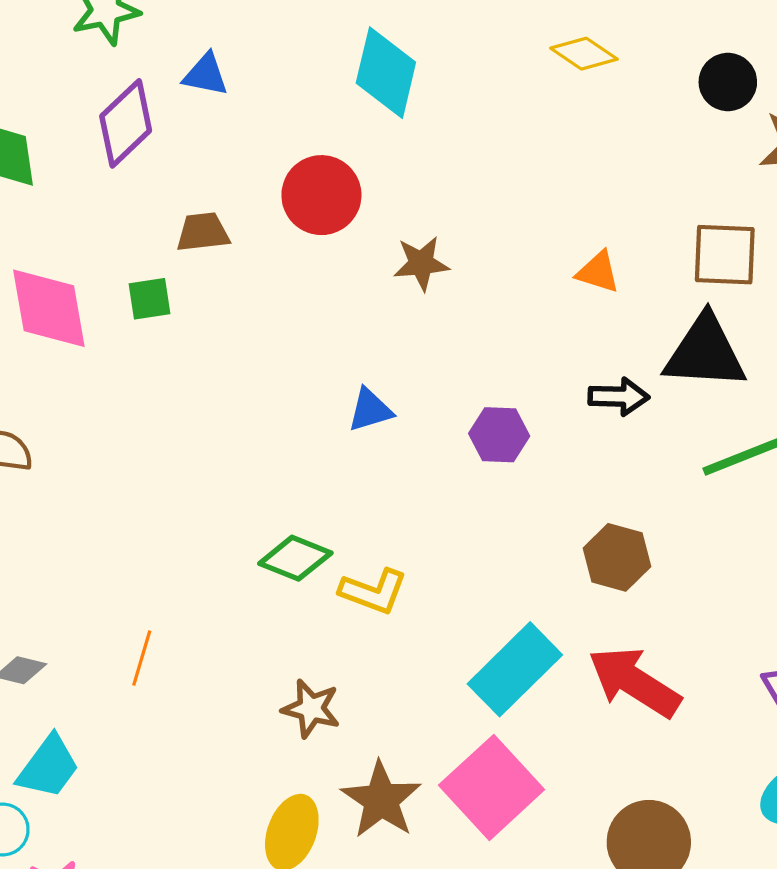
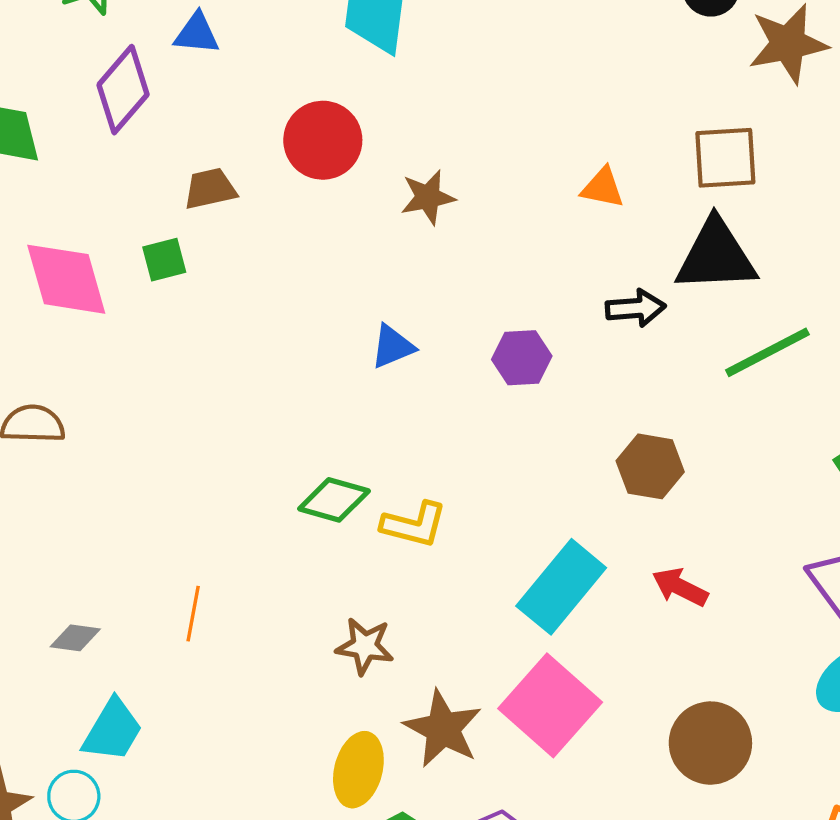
red arrow: (634, 682) -> (680, 587), size x0.6

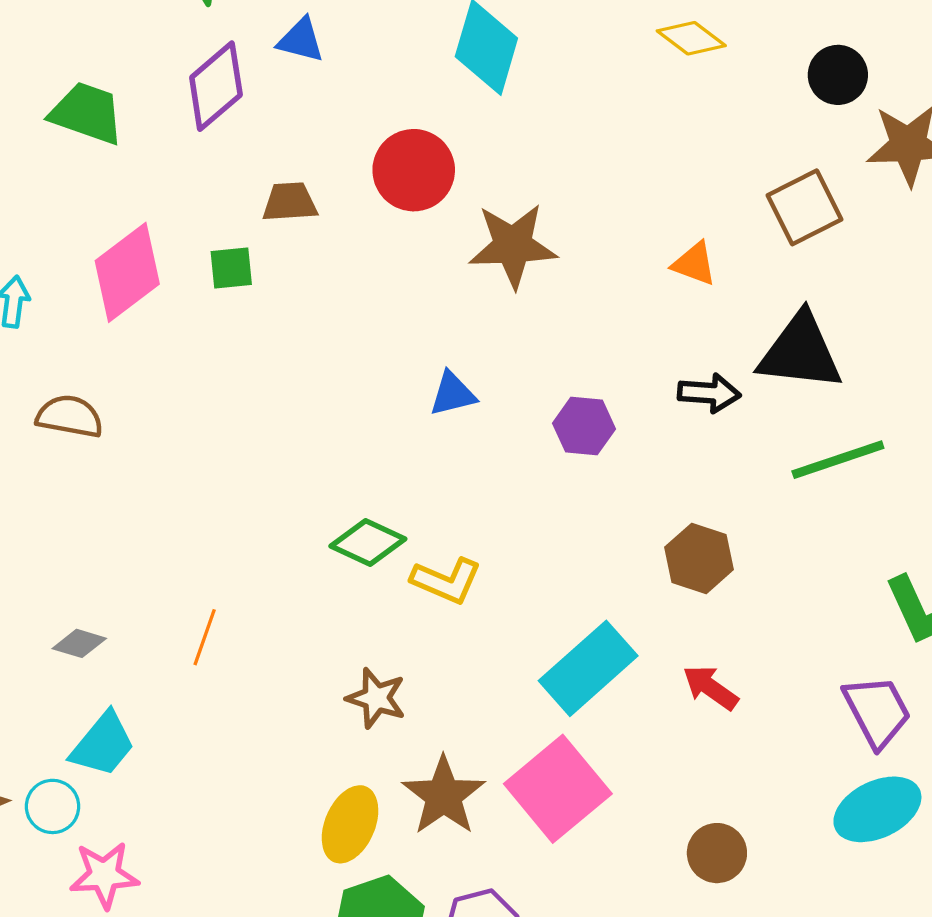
brown square: (725, 158) -> (805, 207), moved, turned -32
brown star: (428, 197) -> (513, 246), size x1.5
pink diamond: (66, 279) -> (127, 272), turned 60
brown circle: (710, 743) -> (717, 853), size x0.7

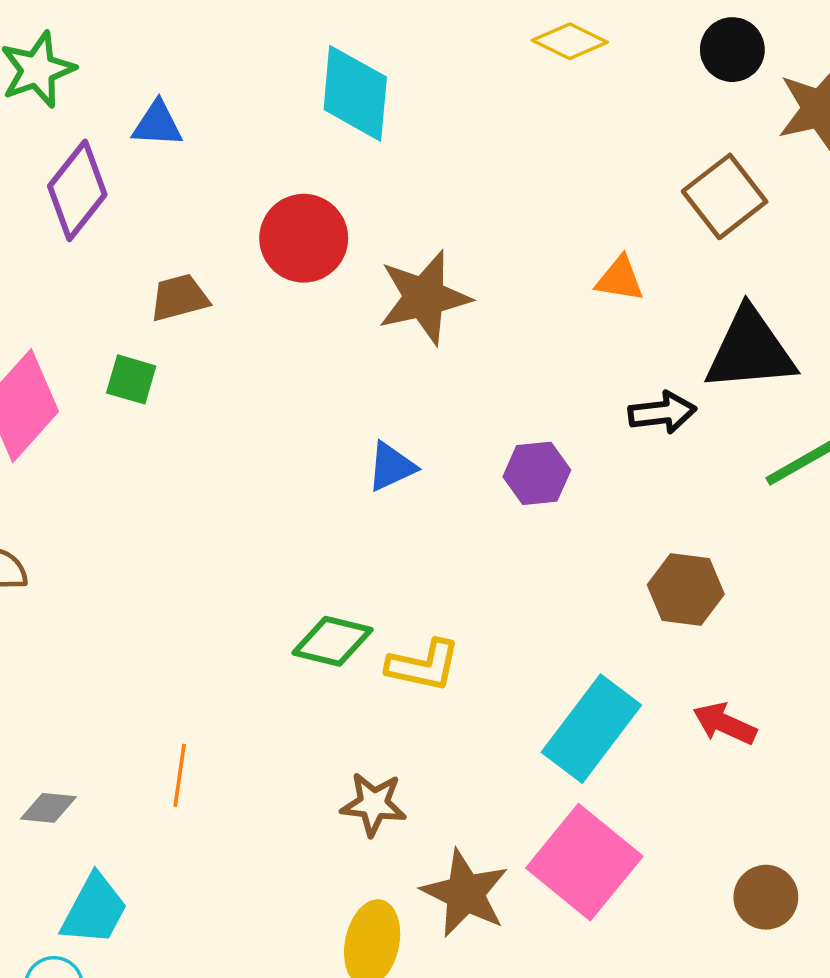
green square: (231, 268) -> (131, 379), turned 33

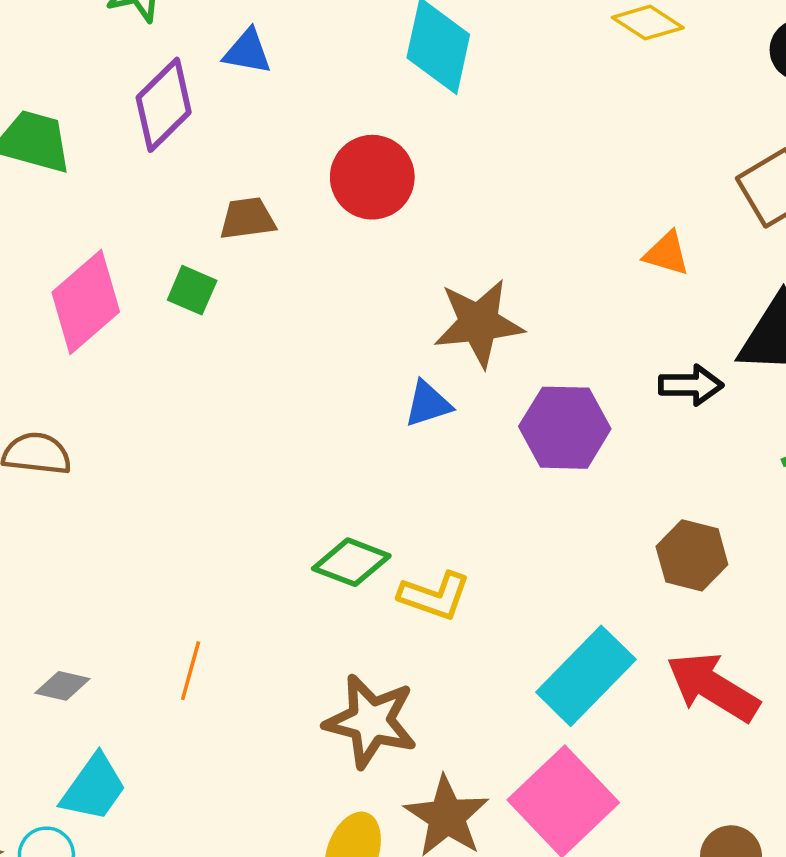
brown star: (424, 297) -> (479, 323), moved
purple hexagon: (537, 473) -> (565, 428), size x1.4
red arrow: (725, 724) -> (713, 687), size x1.6
brown star: (374, 804) -> (371, 721), size x1.5

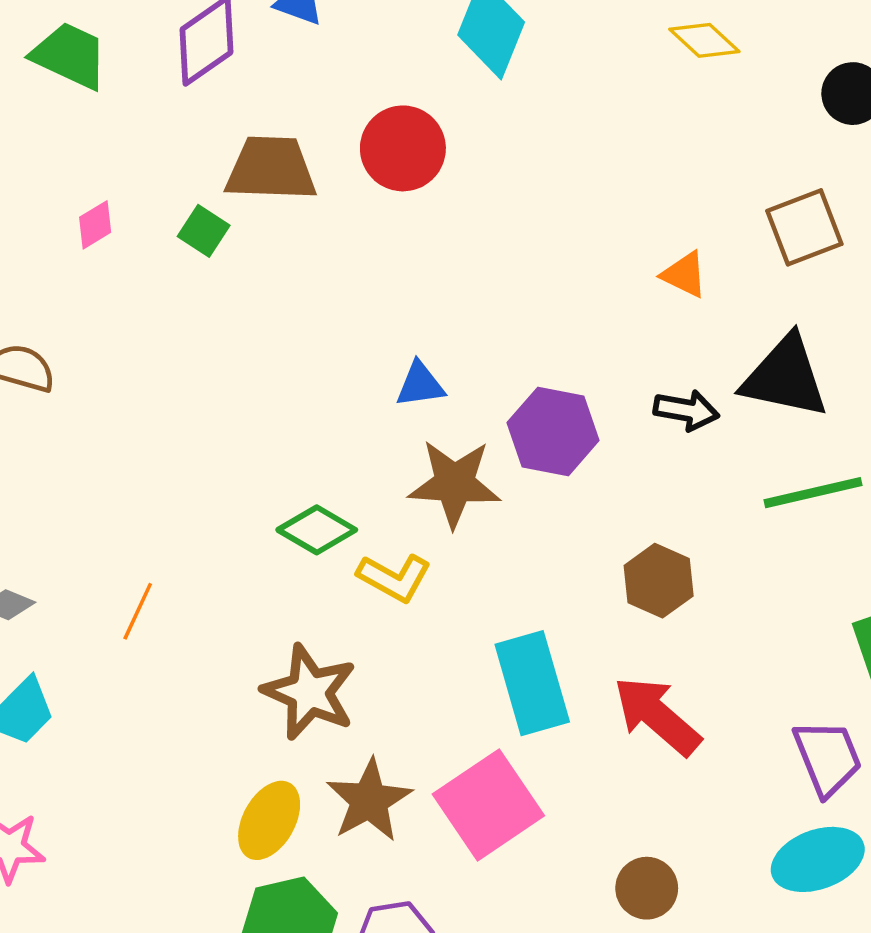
brown trapezoid: (247, 219) -> (271, 169), size x1.6
pink diamond: (86, 302) -> (95, 225), size x0.5
brown star: (479, 323) -> (454, 484), moved
cyan rectangle: (586, 676) -> (532, 683), turned -70

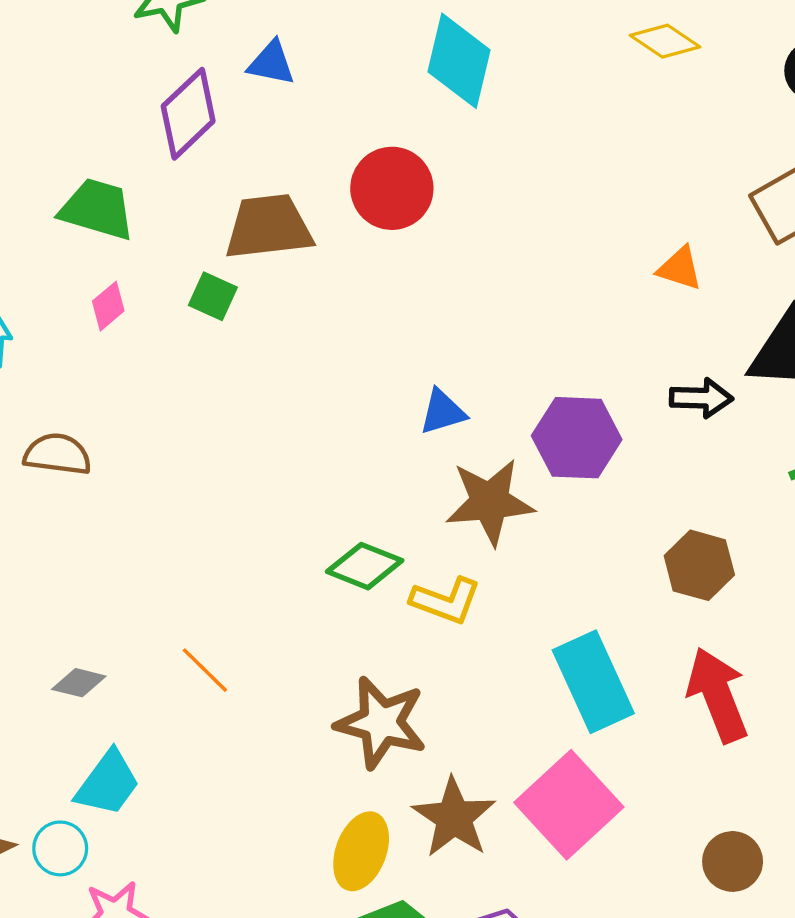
green trapezoid: (70, 56) -> (97, 209), moved
orange line: (138, 611) -> (205, 670), turned -62
red arrow: (657, 716) -> (718, 695), turned 36

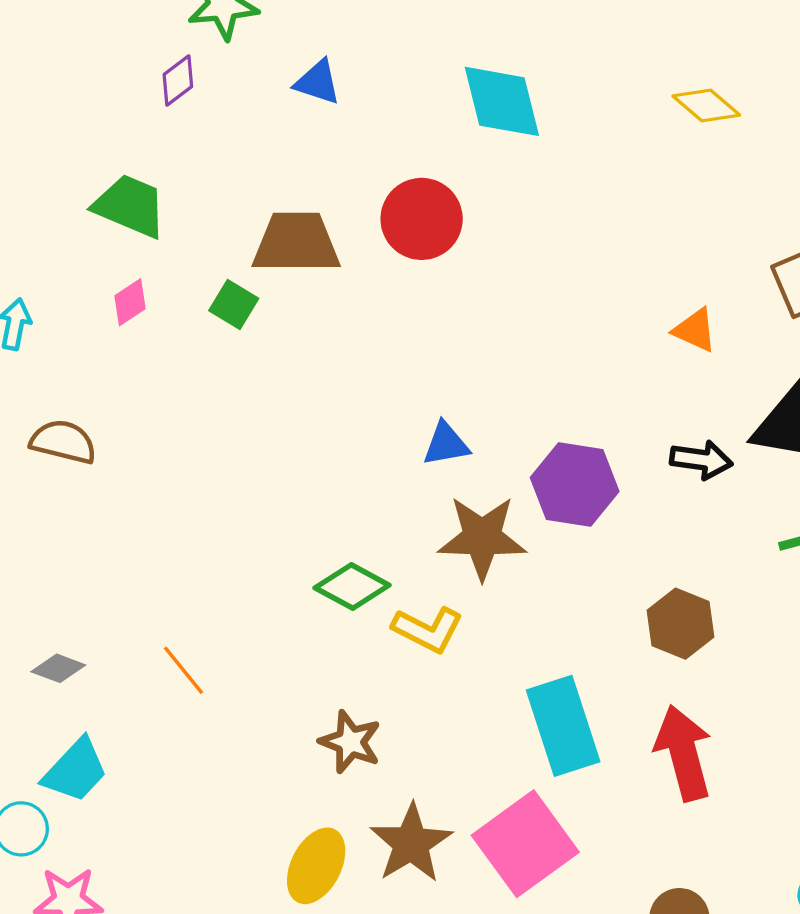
cyan diamond: (459, 61) -> (502, 101), turned -34
purple diamond: (188, 114) -> (178, 81), moved, size x0.6
brown star: (381, 723) -> (350, 742), size x0.7

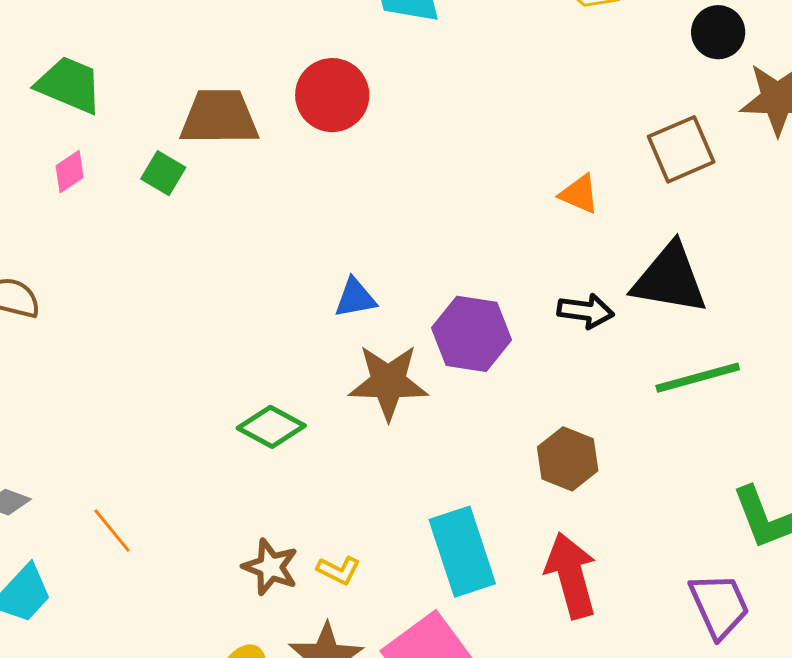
yellow L-shape: (428, 630) -> (339, 570), moved, size x0.7
orange line: (183, 670) -> (112, 530), moved

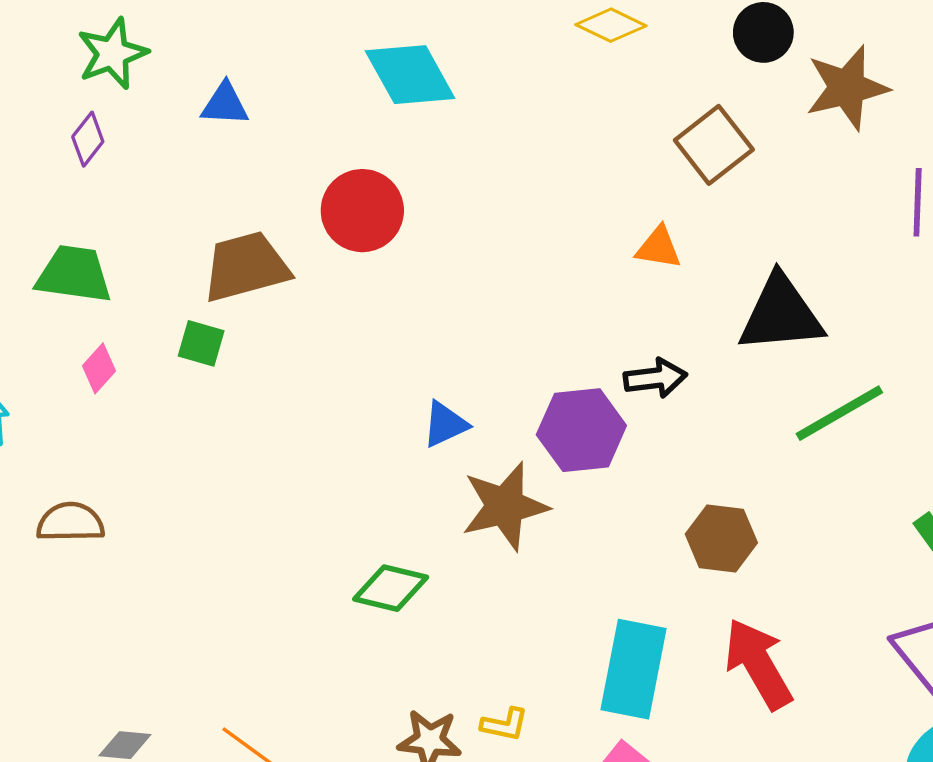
brown square: (681, 149) -> (714, 145), moved
black arrow: (586, 311) -> (655, 378), moved
cyan rectangle: (462, 552) -> (633, 669), turned 44

